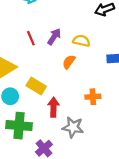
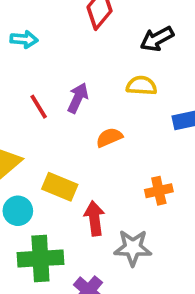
yellow semicircle: (81, 41) -> (141, 86), moved
orange semicircle: (69, 62) -> (109, 137), turned 40

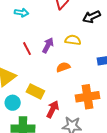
yellow semicircle: (141, 86) -> (73, 40), moved
orange cross: (159, 191) -> (88, 97), size x1.6
red arrow: (94, 218) -> (53, 109), turned 30

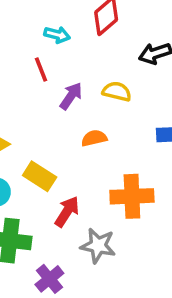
cyan arrow: (21, 13) -> (57, 35), moved
red line: (27, 49) -> (41, 69), moved

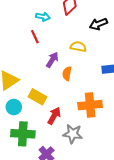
purple arrow: (71, 96) -> (52, 60), moved
orange semicircle: (94, 138) -> (67, 74), turned -64

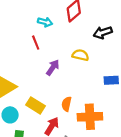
orange semicircle: (67, 74) -> (67, 104), moved

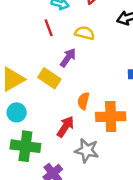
yellow semicircle: (80, 55) -> (85, 33), moved
yellow rectangle: (35, 105) -> (49, 78), moved

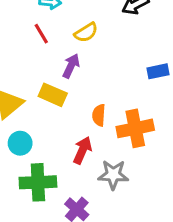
yellow semicircle: (85, 33) -> (86, 32), turned 144

